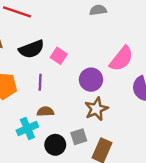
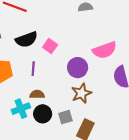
pink semicircle: (121, 59) -> (105, 50), turned 30
black circle: (55, 145) -> (43, 114), moved

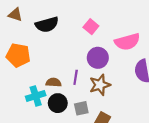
pink square: (50, 46) -> (91, 27), moved
purple line: (33, 69) -> (76, 77), moved

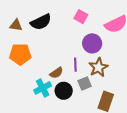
brown triangle: (15, 15) -> (16, 25), moved
brown semicircle: (54, 82) -> (56, 73), turned 152
gray square: (81, 108) -> (85, 84), moved

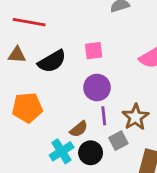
pink square: (81, 17) -> (94, 51), moved, turned -32
brown triangle: (16, 25) -> (17, 55), moved
purple circle: (92, 43) -> (97, 88), moved

